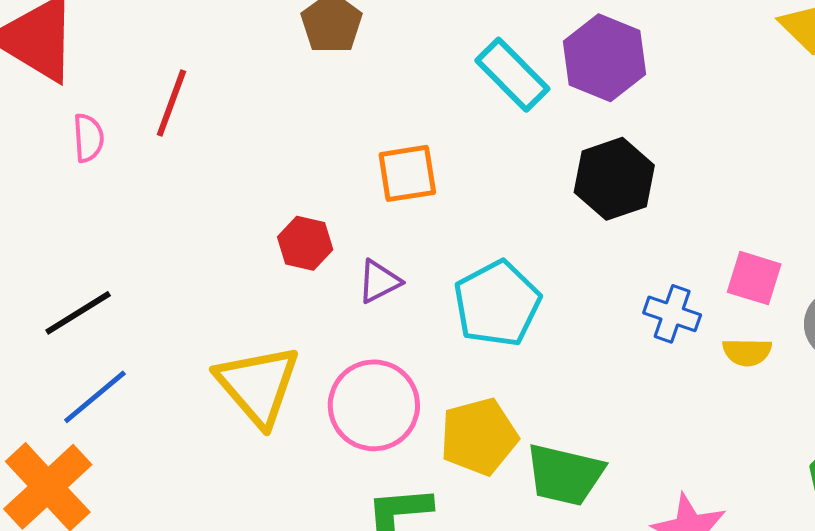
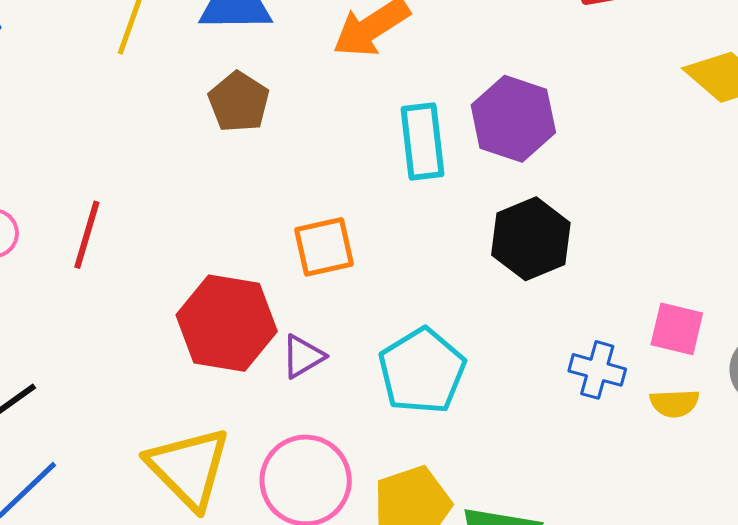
cyan rectangle: (512, 75) -> (423, 141), turned 42
red line: (171, 103) -> (87, 235), moved
red hexagon: (305, 243) -> (227, 323), size x1.8

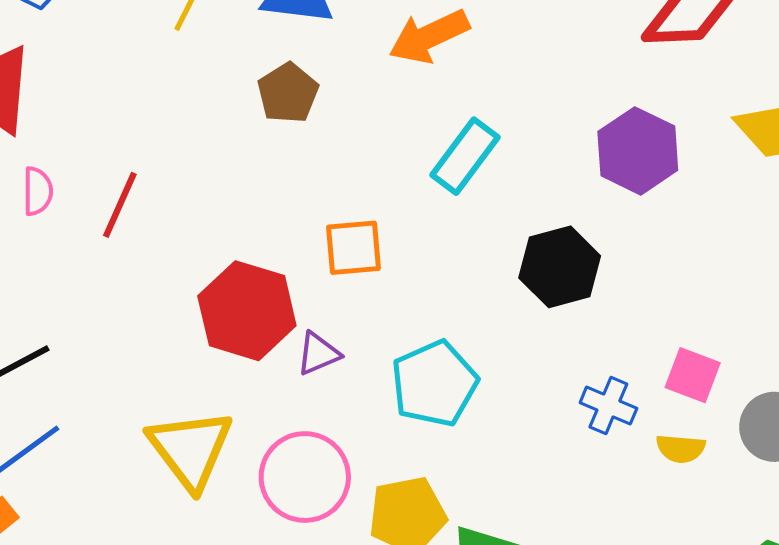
purple hexagon: (513, 119) -> (638, 151), moved
cyan rectangle: (423, 141) -> (465, 156), turned 36

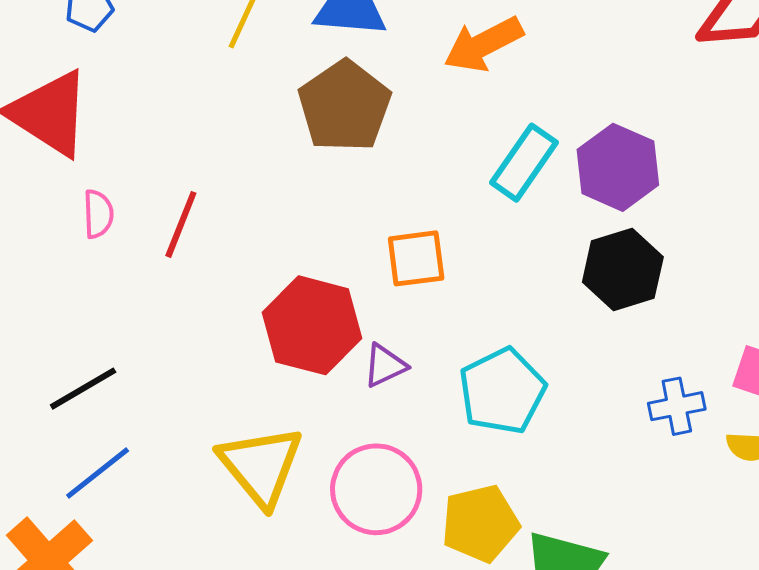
brown pentagon: (288, 93) -> (345, 106), size x1.5
purple hexagon: (638, 151) -> (618, 167), moved
blue cross: (608, 405) -> (677, 406), turned -32

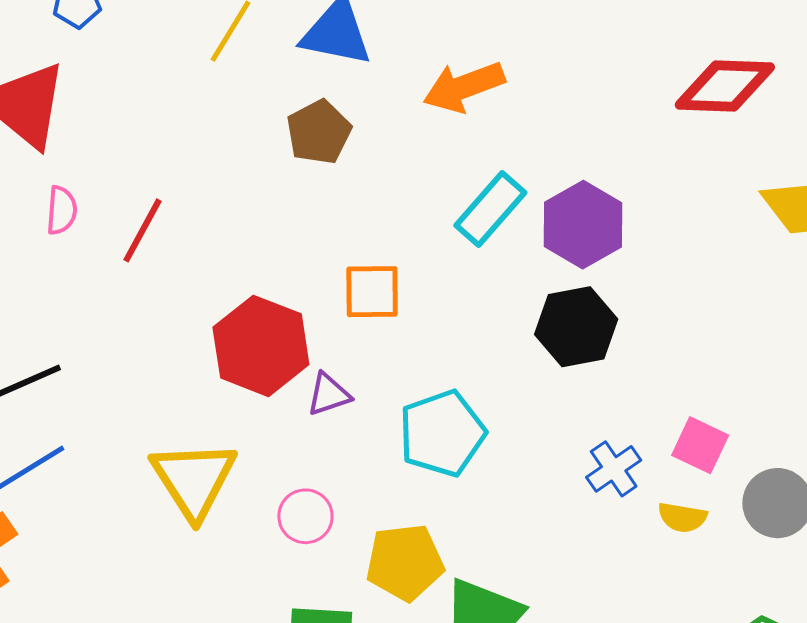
brown pentagon: (345, 106) -> (319, 132), size x0.7
blue cross: (677, 406) -> (614, 469), turned -30
pink circle: (376, 489) -> (305, 516), size x0.6

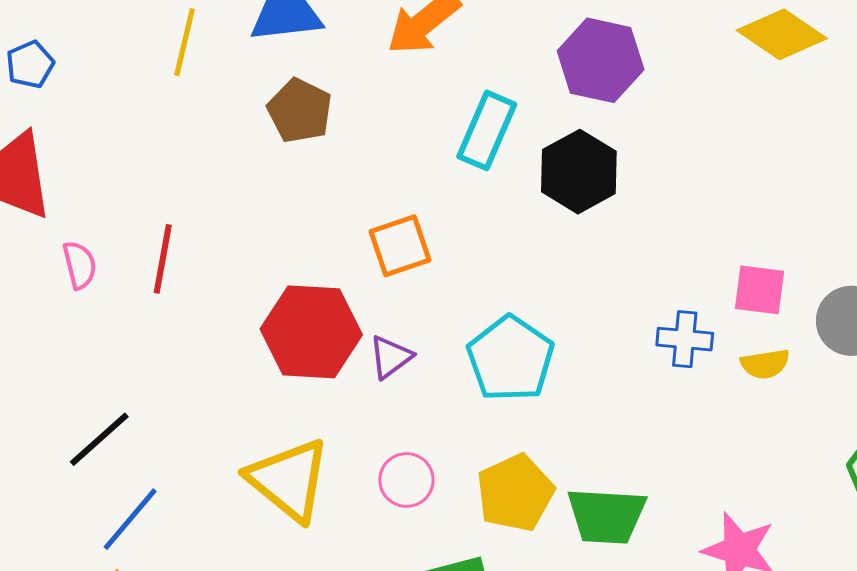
purple hexagon: (583, 225) -> (601, 60), moved
black hexagon: (576, 327) -> (579, 172), moved
blue cross: (614, 469) -> (685, 339), turned -32

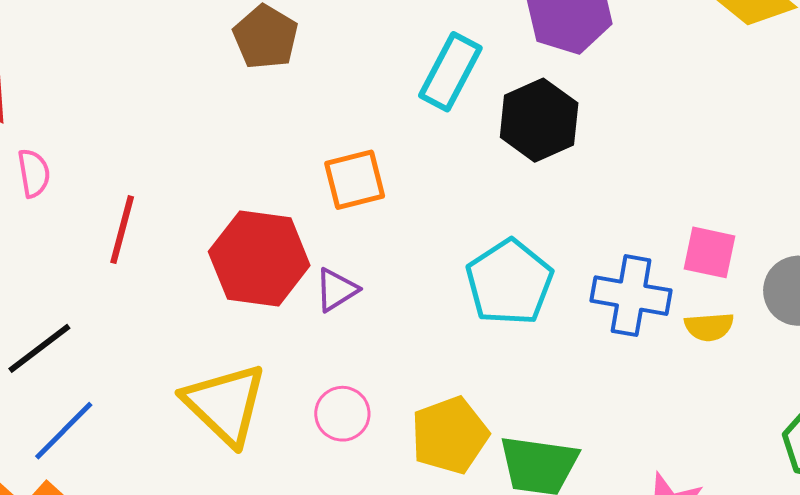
red line: (163, 259) -> (122, 230), moved
blue cross: (685, 339) -> (631, 296), size x1.4
cyan pentagon: (511, 359) -> (509, 282), moved

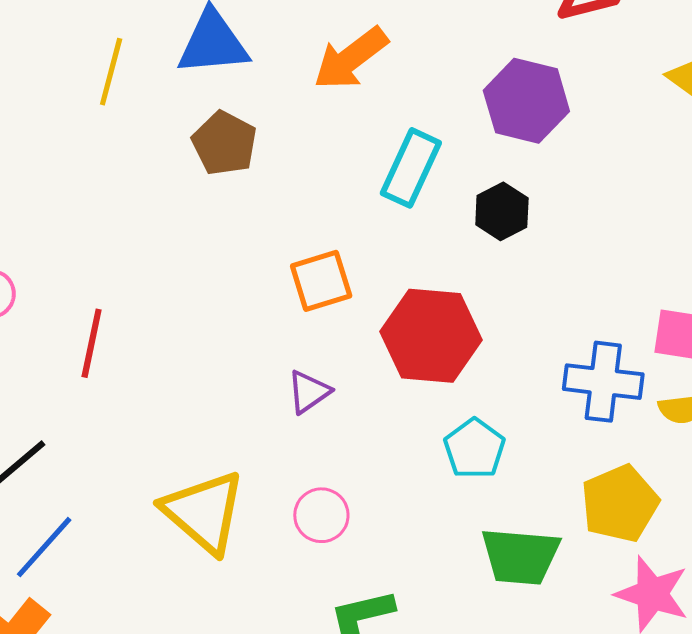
black hexagon: (539, 120) -> (502, 211), size x0.7
red hexagon: (259, 258) -> (431, 336), moved
cyan pentagon: (509, 282) -> (475, 449), moved, size x0.7
yellow pentagon: (450, 435) -> (620, 504), moved

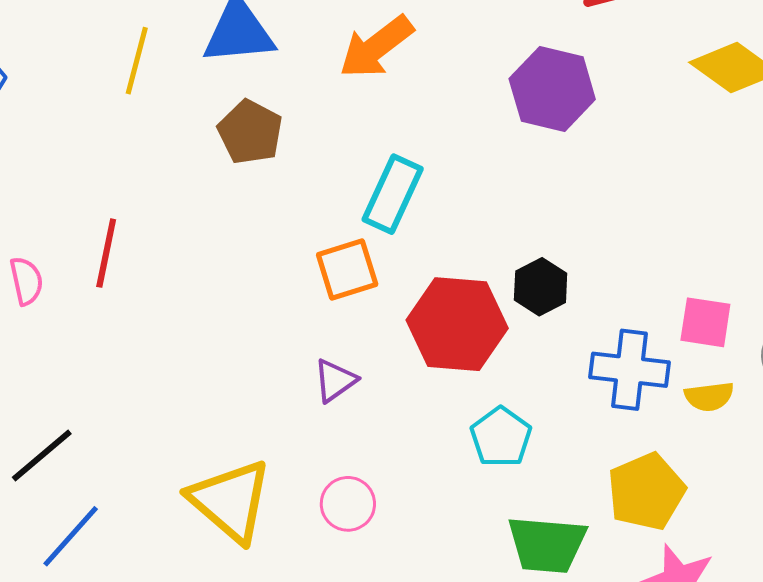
cyan rectangle: (411, 168) -> (393, 194), moved
black hexagon: (502, 211) -> (541, 287), moved
red line: (92, 343) -> (106, 253), moved

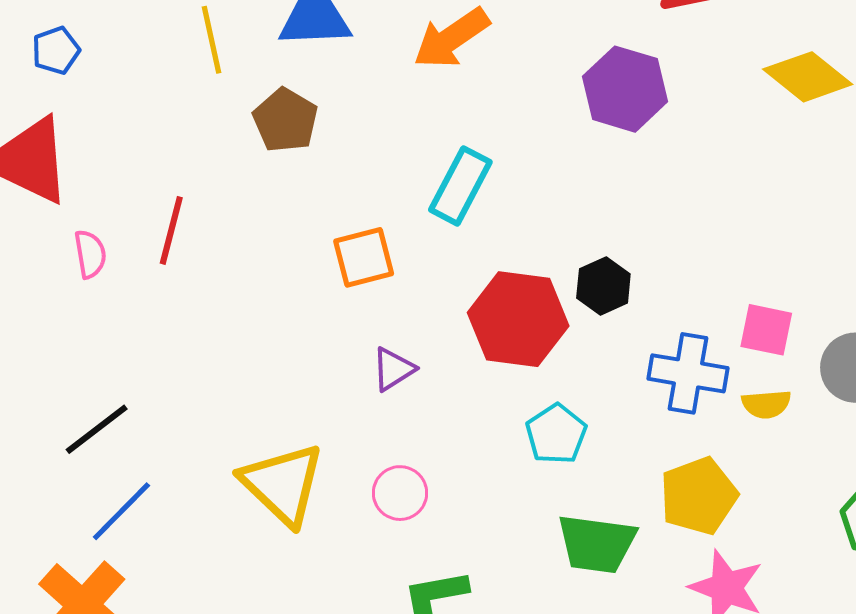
yellow line: (137, 61) -> (212, 40), turned -30
brown pentagon: (250, 132) -> (285, 120), moved
orange square: (347, 269) -> (364, 257), moved

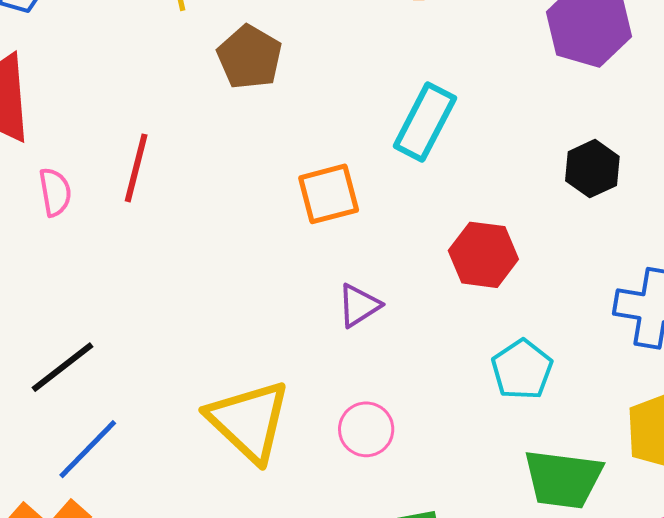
black hexagon: (603, 286) -> (592, 169), moved
red hexagon: (518, 319) -> (483, 255), size x0.7

